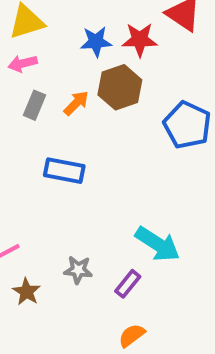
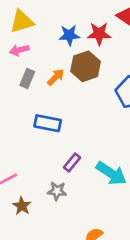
purple rectangle: (128, 284) -> (72, 163), moved

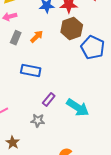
brown hexagon: (86, 66) -> (72, 29), moved
brown star: (22, 206) -> (13, 143), moved

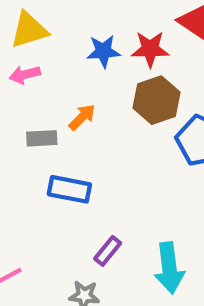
gray rectangle: (16, 38) -> (42, 138), moved, turned 64
cyan arrow: (78, 108) -> (169, 268), turned 50

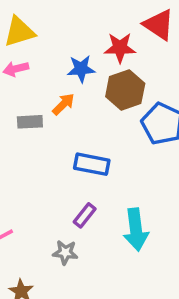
blue star: (103, 51) -> (81, 69), moved
blue rectangle: (69, 189) -> (92, 164), moved

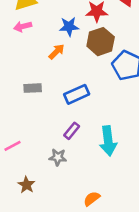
gray rectangle: (30, 122) -> (33, 88), moved
blue rectangle: (92, 164) -> (77, 94), turned -35

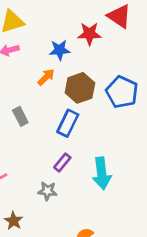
brown hexagon: (101, 42) -> (80, 88), moved
gray rectangle: (33, 88) -> (20, 116), turned 66
blue rectangle: (77, 94) -> (68, 123), turned -40

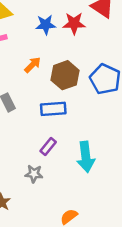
blue star: (60, 50) -> (46, 25), moved
blue rectangle: (68, 123) -> (53, 109), turned 60

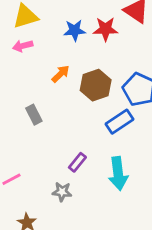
blue rectangle: (53, 109) -> (120, 122), moved, turned -30

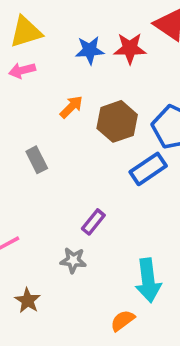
cyan arrow: (118, 174) -> (148, 280), moved

